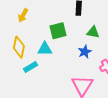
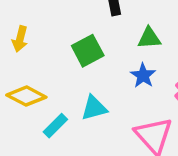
yellow diamond: (19, 47) -> (26, 96), turned -60
cyan triangle: (45, 49) -> (94, 108), moved

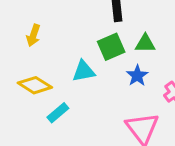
green square: (88, 51) -> (111, 47), moved
cyan triangle: (94, 108) -> (84, 71), moved

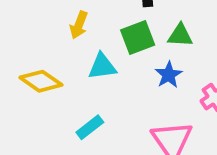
yellow arrow: (33, 35) -> (79, 25), moved
cyan rectangle: (58, 113) -> (90, 127), moved

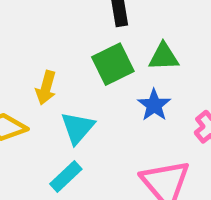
yellow arrow: (79, 25) -> (46, 88), moved
cyan triangle: (102, 66) -> (78, 128), moved, turned -36

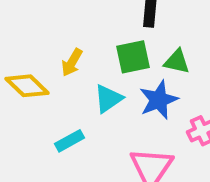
blue star: (154, 105) -> (159, 100), size x1.4
cyan triangle: (78, 128) -> (108, 99), moved

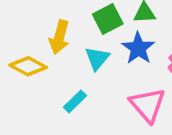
yellow arrow: (72, 62) -> (59, 37), size x1.4

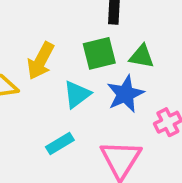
cyan rectangle: (75, 101) -> (60, 143), moved

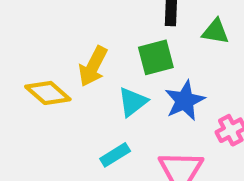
green triangle: (142, 56) -> (216, 32), moved

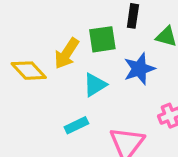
green square: (156, 57) -> (102, 39), moved
blue star: (185, 101) -> (139, 69), moved

